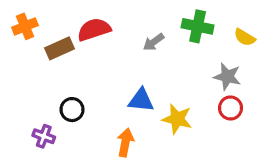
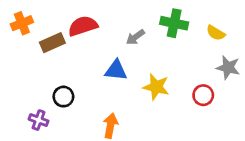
gray star: (227, 77) -> (228, 67), moved
blue triangle: (141, 100) -> (116, 70), moved
yellow star: (177, 119) -> (156, 87), moved

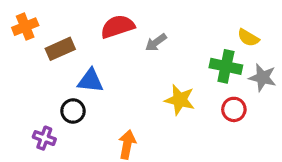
green cross: (174, 23) -> (226, 66), moved
red semicircle: (83, 26) -> (118, 27), moved
blue triangle: (116, 70) -> (91, 81), moved

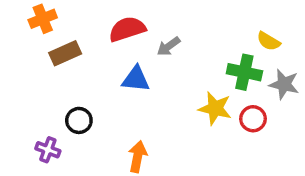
orange cross: (25, 27) -> (43, 19), moved
blue triangle: (91, 81) -> (136, 79), moved
yellow star: (180, 100) -> (215, 108), moved

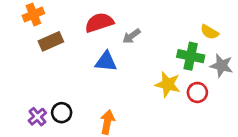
black circle: (79, 120) -> (62, 113), moved
purple cross: (48, 150) -> (37, 117), turned 30

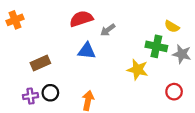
orange cross: (33, 15) -> (15, 20), moved
brown rectangle: (51, 41) -> (40, 63), moved
red circle: (197, 92) -> (174, 92), moved
purple cross: (37, 117) -> (30, 96), turned 32

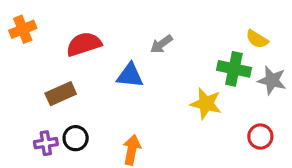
red semicircle: (81, 19) -> (84, 44), moved

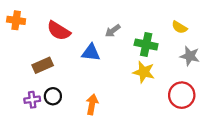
orange cross: (23, 29) -> (16, 20), turned 30
red semicircle: (84, 44) -> (59, 31), turned -130
green cross: (234, 69) -> (146, 45), moved
red circle: (260, 137) -> (182, 95), size x1.5

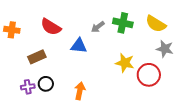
orange cross: (16, 20) -> (12, 30), moved
yellow semicircle: (179, 27) -> (156, 24), size x1.5
green cross: (146, 45) -> (123, 23), moved
red circle: (182, 95) -> (149, 75), moved

